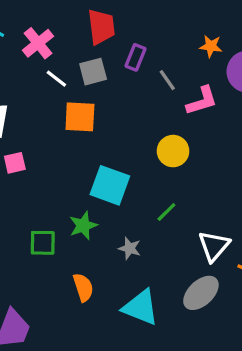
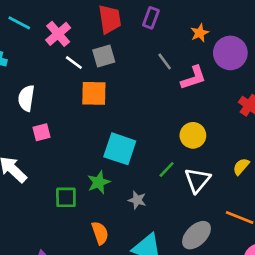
orange star: (211, 46) -> (200, 33), turned -30
purple rectangle: (136, 57) -> (151, 18), moved
yellow circle: (173, 151) -> (193, 135), moved
white triangle: (214, 246) -> (197, 180), moved

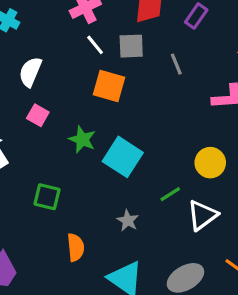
gray line: (165, 61) -> (176, 64), moved
pink square: (41, 132) -> (38, 115), turned 30
green star: (99, 182) -> (82, 139), moved, turned 30

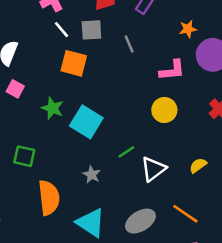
yellow circle: (210, 163) -> (164, 110), moved
orange semicircle: (76, 247) -> (49, 198), size x1.5

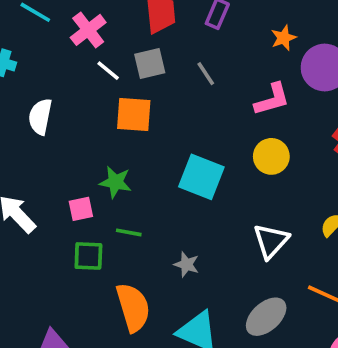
pink square: (15, 89) -> (81, 209), moved, turned -30
cyan square: (86, 122) -> (201, 177), moved
green line: (126, 152) -> (129, 232), moved, turned 54

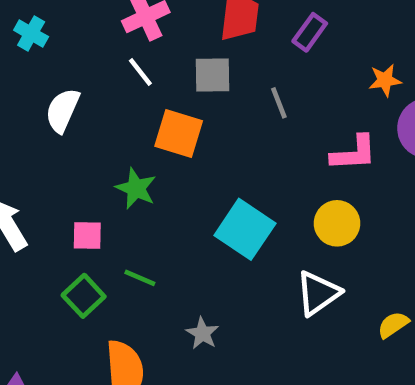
white line: (108, 71) -> (140, 72), moved
green star: (115, 182) -> (136, 188), moved
white triangle: (271, 241) -> (318, 293), moved
green square: (88, 256) -> (84, 296), turned 32

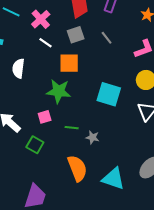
green star: (136, 188) -> (59, 91), size x1.4
green square: (84, 296) -> (35, 145), moved
gray star: (202, 333) -> (92, 137), moved

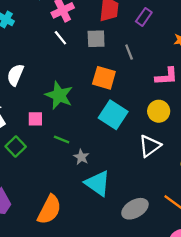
orange square: (69, 63) -> (104, 78), moved
white semicircle: (18, 68) -> (15, 75), moved
orange semicircle: (77, 168) -> (49, 210), moved, turned 32
cyan triangle: (113, 179) -> (98, 183), moved

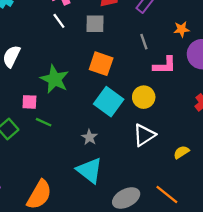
gray line: (129, 52) -> (144, 42), moved
yellow circle: (159, 111) -> (144, 97), moved
green line: (62, 140) -> (44, 122), moved
gray star: (81, 157) -> (89, 137), moved

